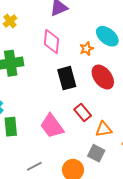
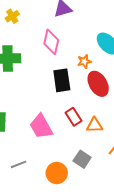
orange star: (87, 49) -> (84, 61), moved
orange triangle: (104, 129) -> (95, 125), moved

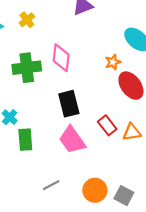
pink diamond: (51, 42) -> (61, 58), moved
black rectangle: (62, 80) -> (69, 104), moved
gray square: (82, 159) -> (124, 196), moved

